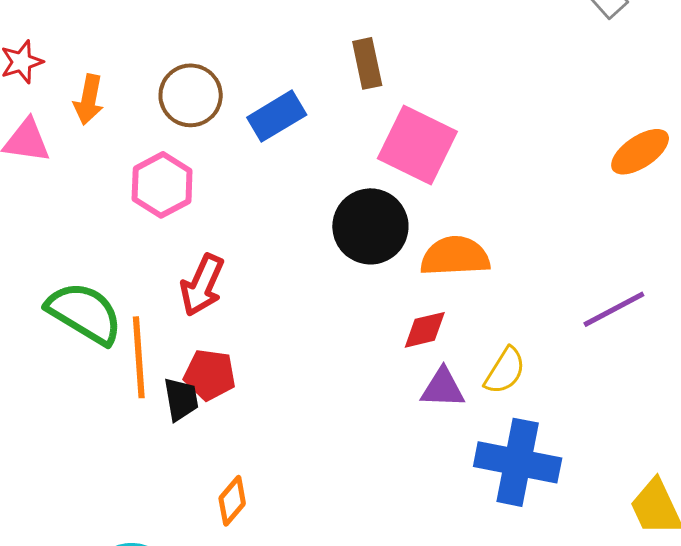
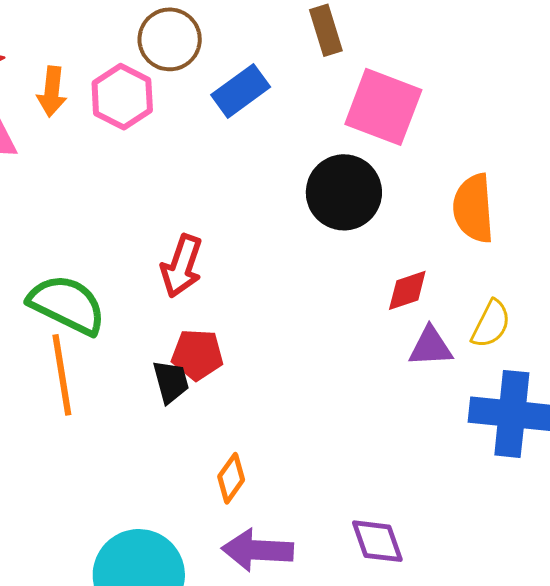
brown circle: (191, 95) -> (170, 39), moved
pink hexagon: (162, 185) -> (122, 97), moved
orange semicircle: (455, 256) -> (473, 208), moved, turned -86
orange line: (139, 357) -> (62, 375), moved

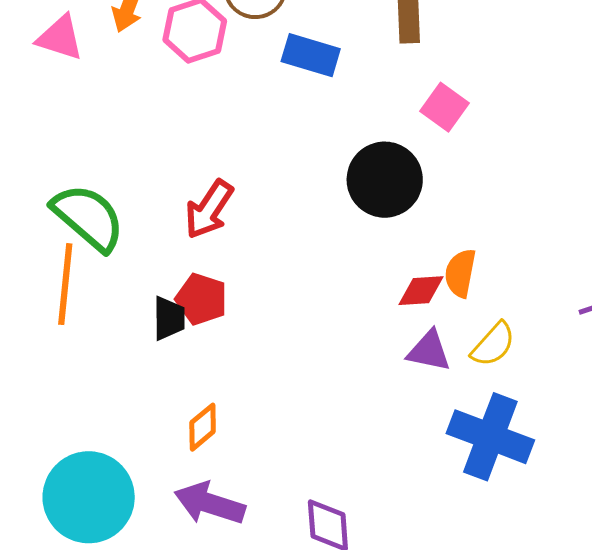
blue rectangle: (241, 91) -> (311, 55), turned 38
pink square: (383, 107) -> (445, 107), size x0.6
orange semicircle: (473, 208) -> (460, 273), moved, size x0.7

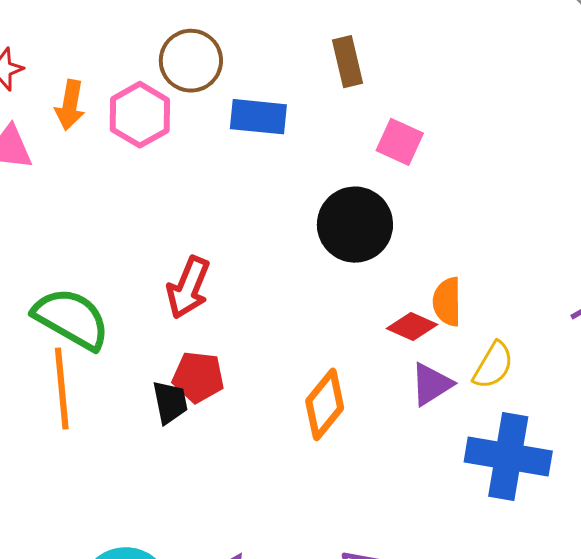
red diamond: (421, 291) -> (412, 326), turned 39
purple triangle: (429, 351) -> (431, 384), turned -33
orange diamond: (203, 427) -> (325, 404), moved, size x1.4

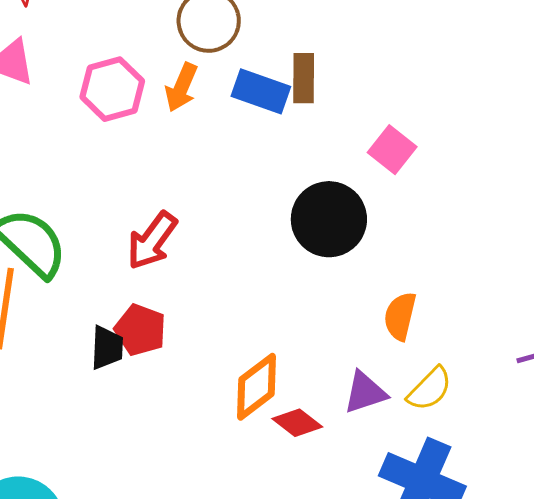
brown rectangle: (347, 62) -> (304, 78), moved
orange arrow: (70, 105) -> (181, 87), moved
pink hexagon: (140, 115) -> (112, 89), moved
red diamond: (412, 326) -> (297, 423), moved

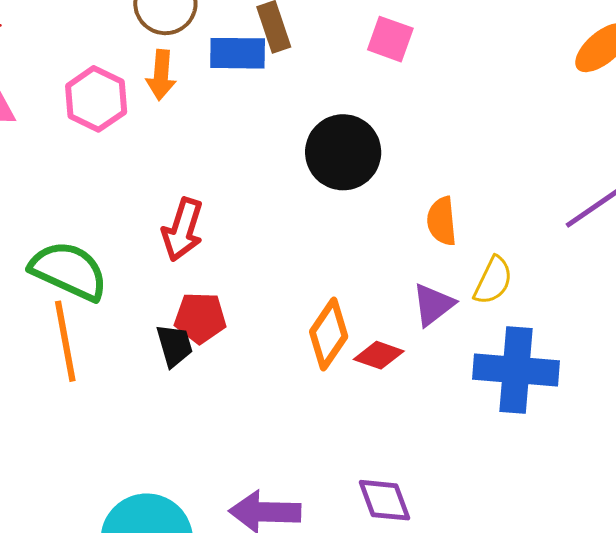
pink square: (392, 150) -> (390, 39), moved

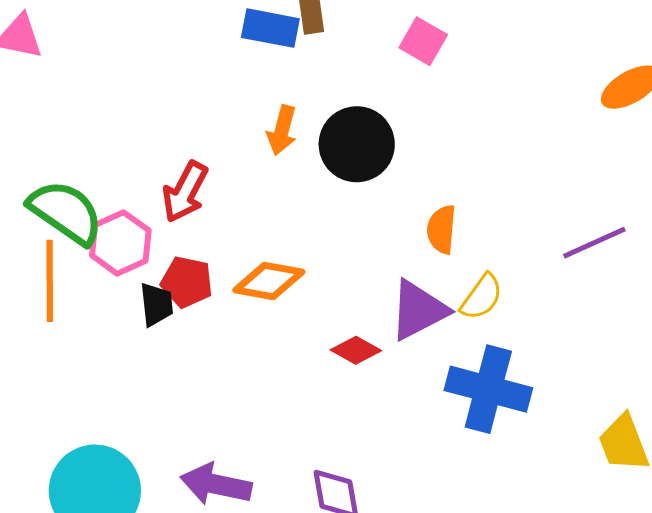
orange arrow: (161, 75) -> (282, 130), moved
pink hexagon: (96, 99) -> (120, 243), moved
purple triangle: (433, 305) -> (418, 310), size x1.4
orange diamond: (329, 334) -> (269, 281), moved, turned 56

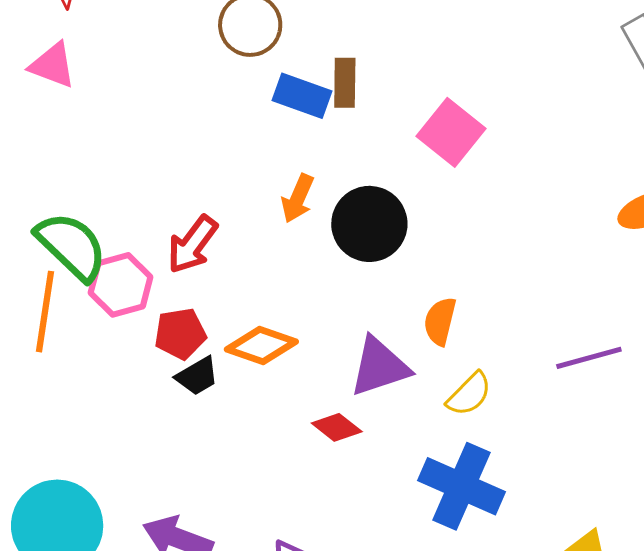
pink square: (423, 41) -> (451, 132), size x1.4
red pentagon: (187, 282) -> (180, 334), turned -30
black trapezoid: (156, 304) -> (197, 376), moved, turned 57
purple triangle: (418, 310) -> (379, 367), moved

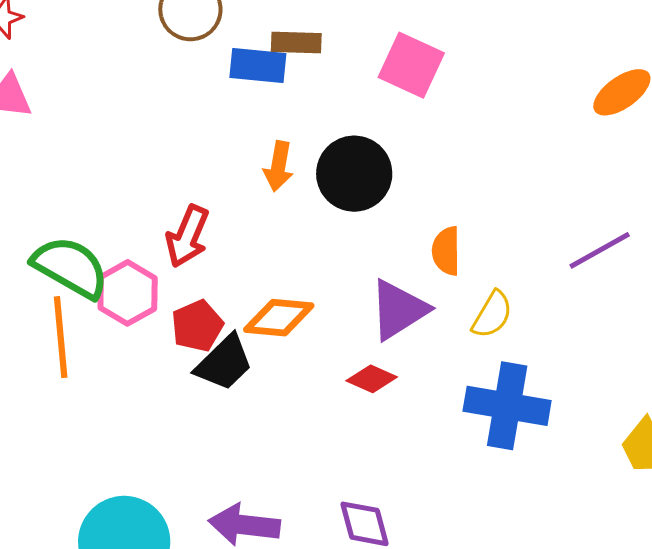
brown rectangle: (345, 83) -> (296, 43), turned -75
black trapezoid: (197, 376) -> (224, 363), size x1.4

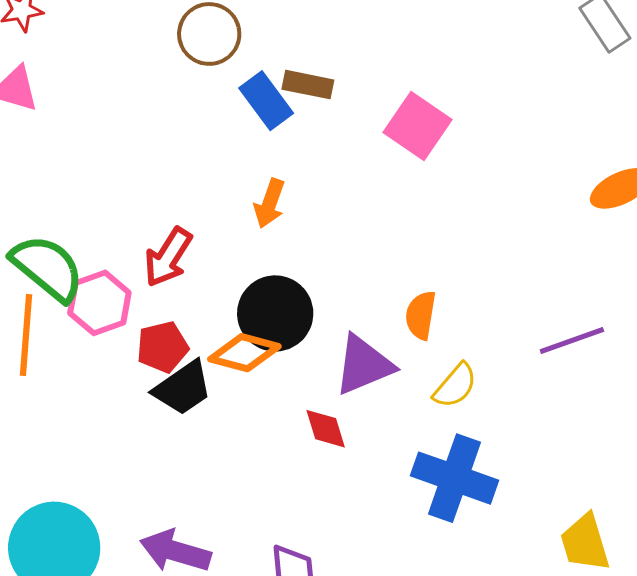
blue rectangle: (258, 66) -> (266, 101), turned 38
black circle: (354, 174) -> (275, 313), moved
red diamond: (372, 379) -> (326, 429), turned 39

